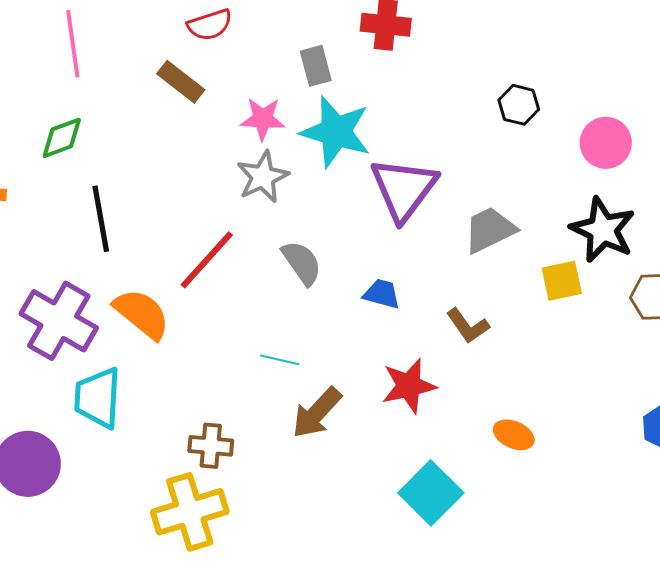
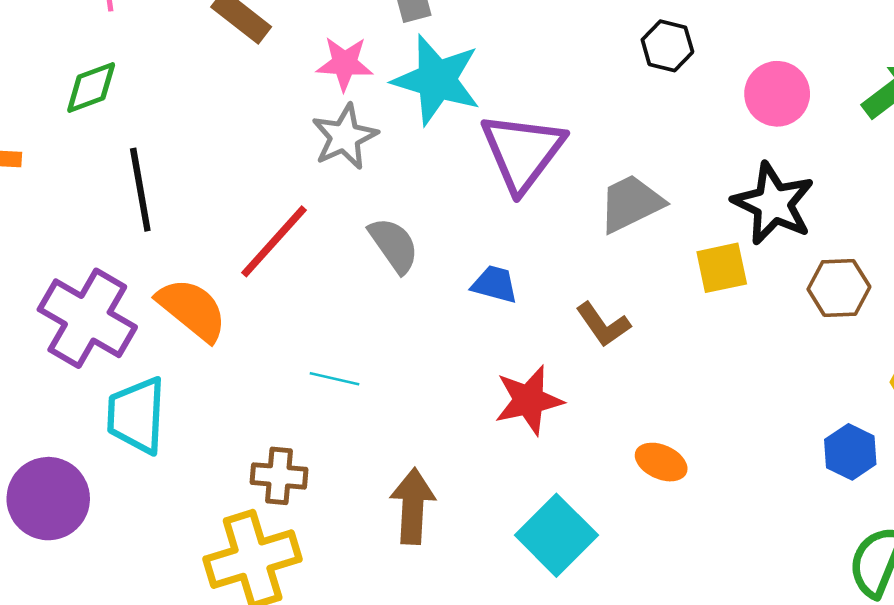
cyan line: (280, 360) -> (334, 379), moved
brown arrow: (317, 413) -> (413, 506), moved, turned 140

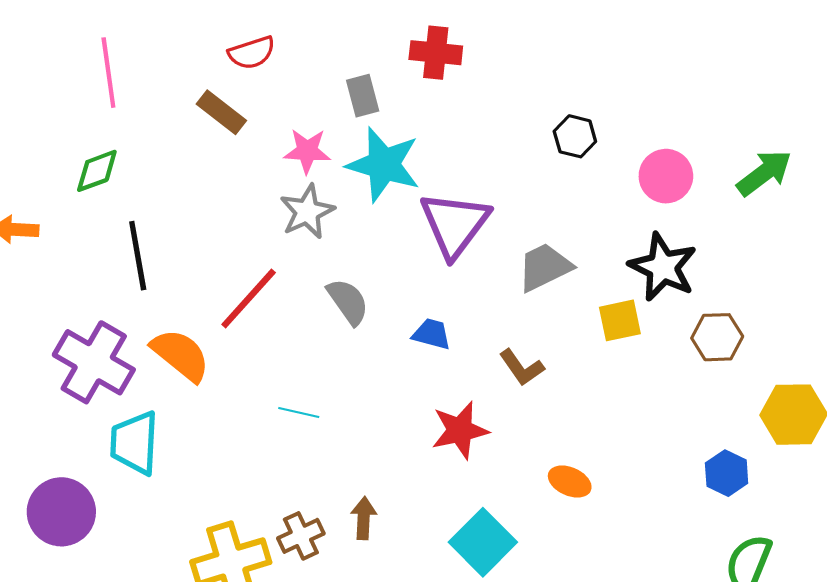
brown cross: (279, 476) -> (301, 536), moved, turned -30
brown arrow: (413, 506) -> (364, 518), size x0.7

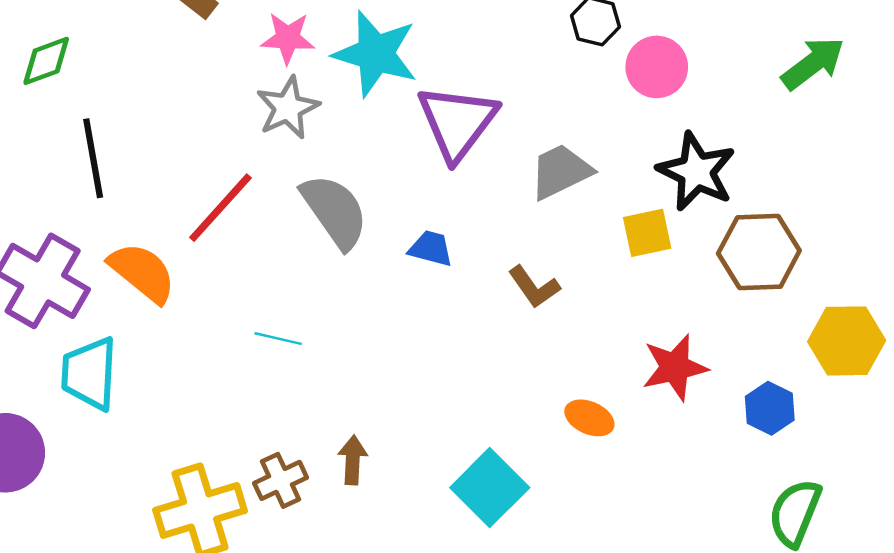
pink circle: (666, 176) -> (657, 67), moved
gray semicircle: (348, 302) -> (335, 211), size x1.4
brown hexagon: (717, 337) -> (759, 252), size x1.4
red star: (460, 430) -> (675, 367), moved

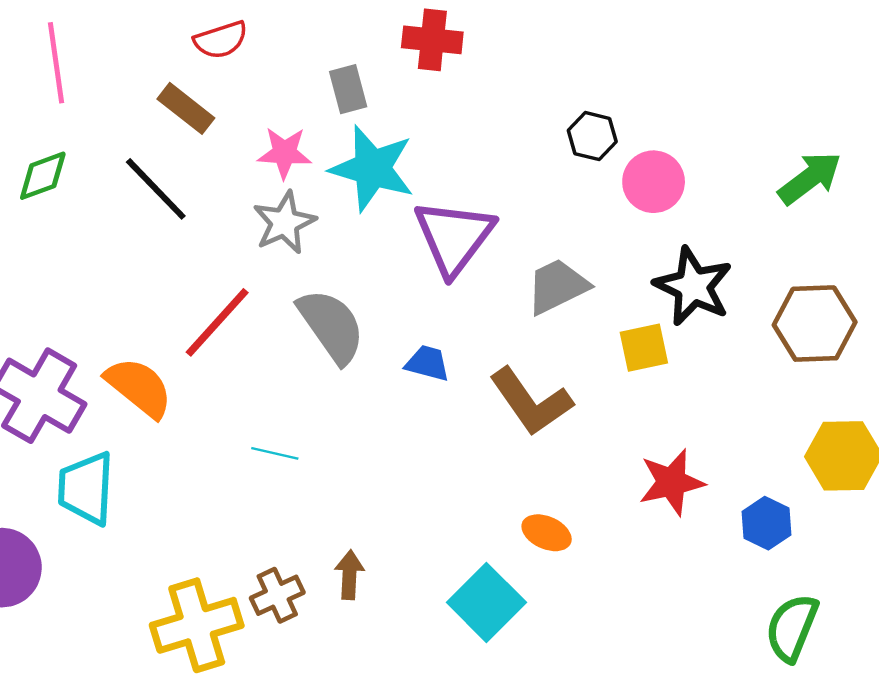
black line: (93, 158) -> (156, 189), moved, turned -34
brown hexagon: (759, 252) -> (815, 324), moved
brown L-shape: (534, 287) -> (531, 402), size x1.6
orange ellipse: (589, 418) -> (547, 533), moved

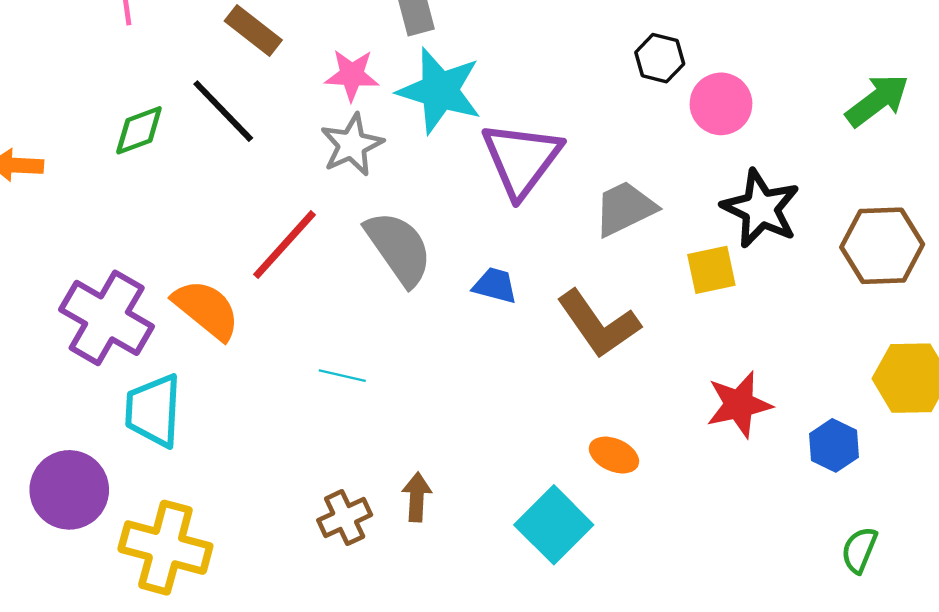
green diamond: (43, 176) -> (139, 130), moved
yellow cross: (197, 625) -> (165, 548), moved, turned 32
green semicircle: (792, 628) -> (859, 550), size x0.7

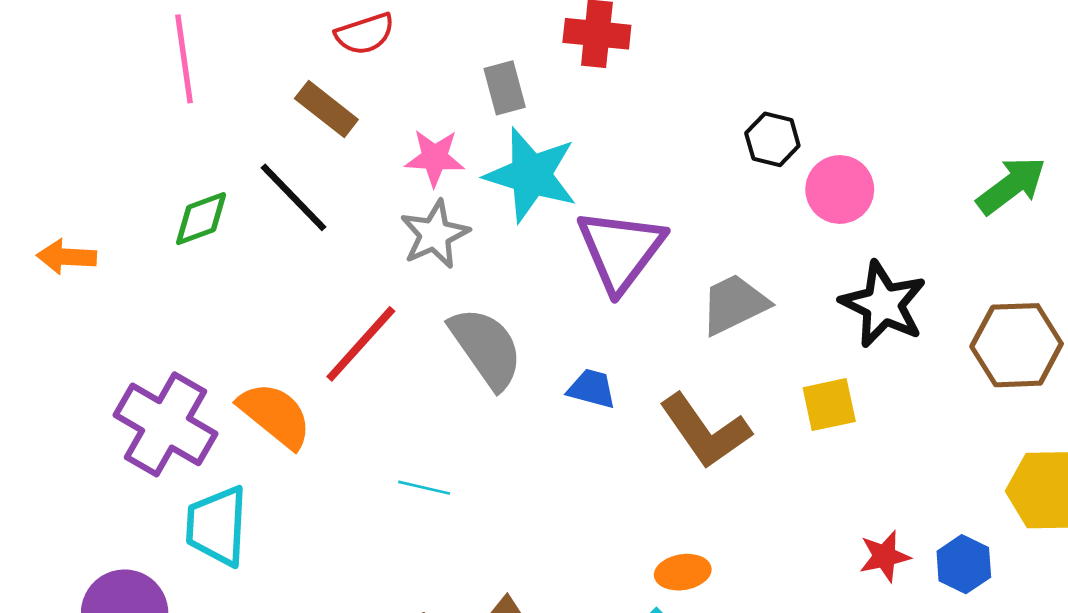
yellow square: (711, 270) -> (829, 405), moved
red star: (739, 405) -> (885, 556), moved, size x0.7
orange ellipse: (614, 455) -> (683, 572), moved, turned -33

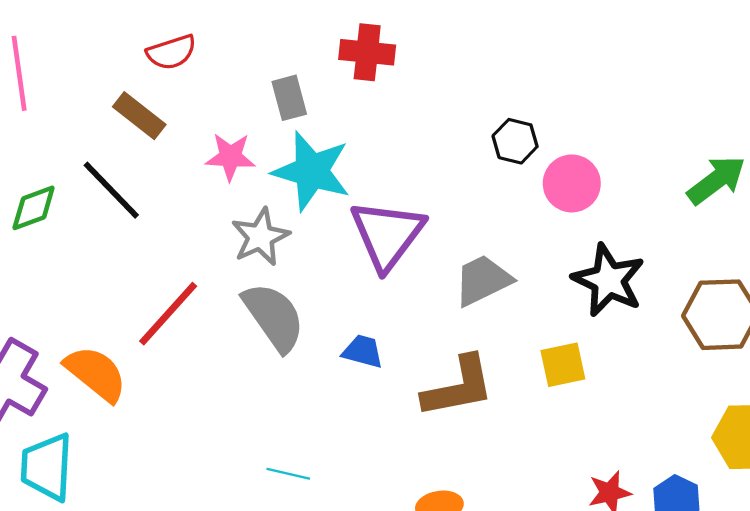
gray star: (435, 234) -> (260, 237), moved
brown L-shape: (705, 431) -> (458, 387), turned -66
cyan line: (424, 488) -> (288, 474), moved

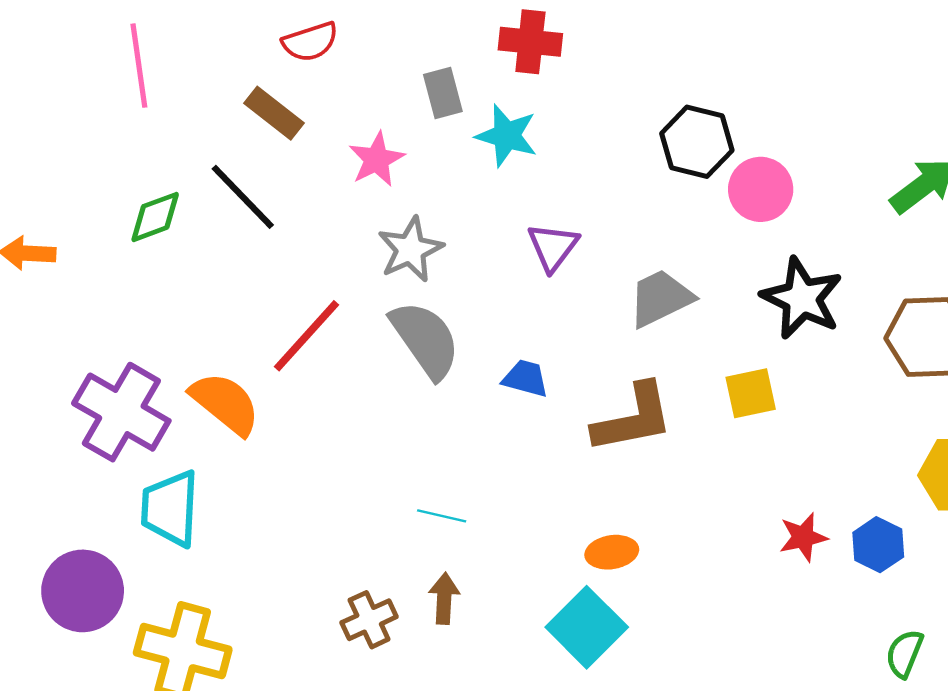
black hexagon: (515, 141) -> (697, 142), size x1.4
pink star: (230, 157) -> (377, 159), turned -30
cyan star: (312, 171) -> (507, 136), moved, size x0.7
purple triangle: (387, 235) -> (553, 247), size x0.6

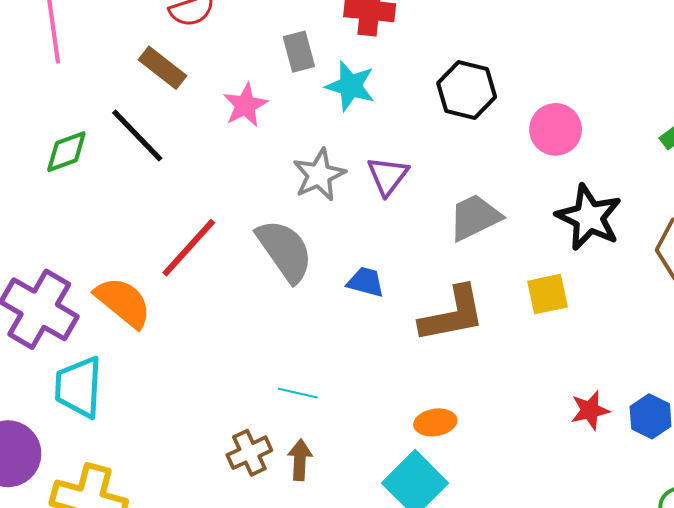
black hexagon: (697, 142) -> (467, 90), moved
gray star: (410, 249) -> (319, 175), moved
brown cross: (369, 620) -> (249, 453), moved

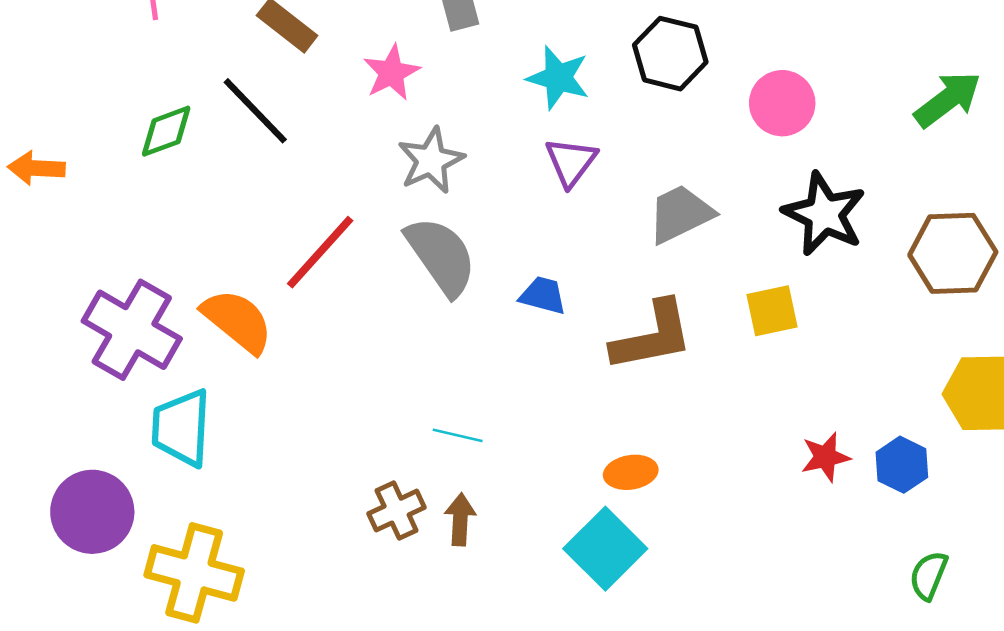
cyan star: (350, 86) -> (558, 78), moved
gray star: (319, 175) -> (431, 160), moved

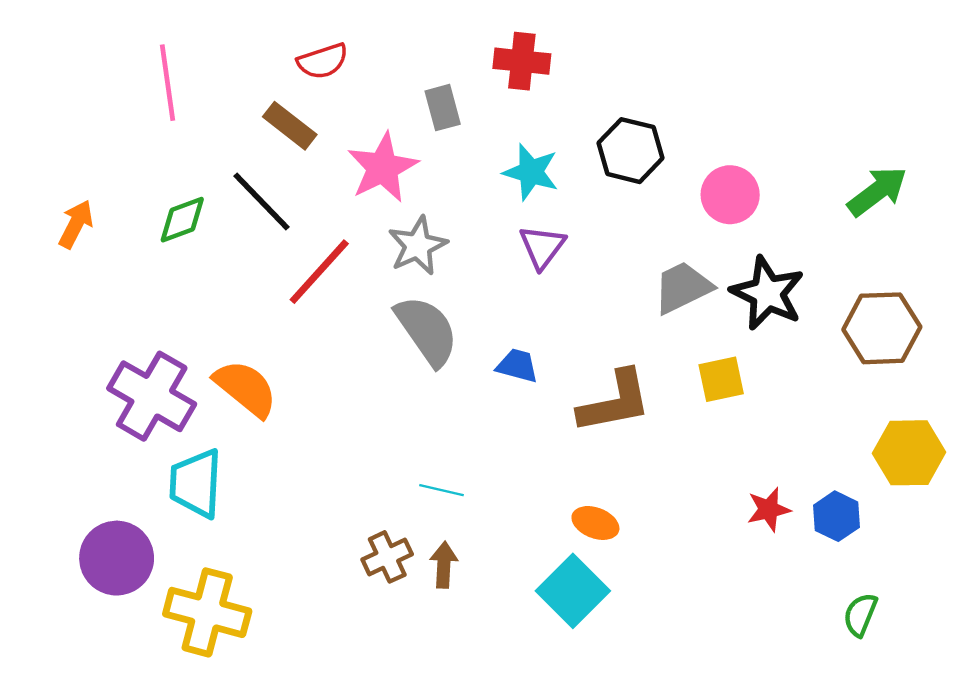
pink star: (391, 73) -> (383, 168), size x1.4
orange arrow: (36, 168) -> (76, 224), moved, turned 114
gray trapezoid: (680, 214) -> (683, 288), moved
red line: (320, 252) -> (319, 272), moved
orange ellipse: (631, 472) -> (595, 523), turned 30

